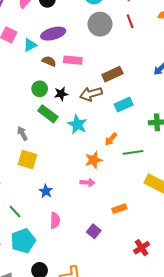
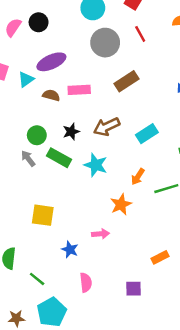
brown rectangle: (112, 74) -> (127, 81), moved
green circle: (40, 89) -> (37, 135), moved
gray arrow: (22, 133) -> (28, 158), moved
pink arrow: (87, 183) -> (100, 234), moved
purple square: (94, 231) -> (133, 289), turned -32

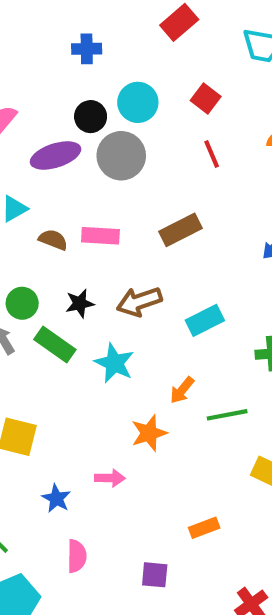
black circle: (39, 22) -> (91, 117), moved
gray circle: (105, 43) -> (121, 156), moved
purple ellipse: (51, 62) -> (56, 155), moved

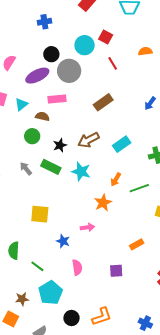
cyan circle: (138, 102) -> (85, 45), moved
pink rectangle: (100, 236) -> (57, 99), moved
green circle: (22, 303) -> (32, 136), moved

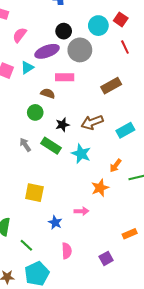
cyan triangle: (21, 104) -> (27, 68), moved
purple square: (116, 271) -> (106, 258), turned -32

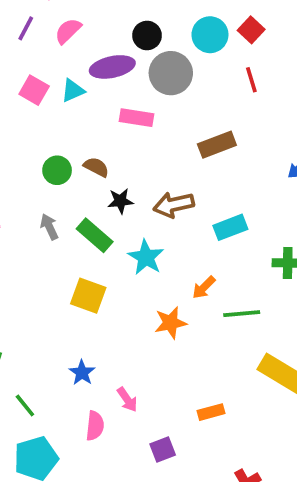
brown semicircle: (48, 93) -> (96, 167), moved
green circle: (35, 112) -> (57, 170), moved
yellow square: (34, 193) -> (88, 296), moved
pink arrow: (81, 211) -> (127, 400), moved, turned 48

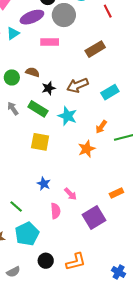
purple square: (163, 450) -> (94, 217), size x1.6

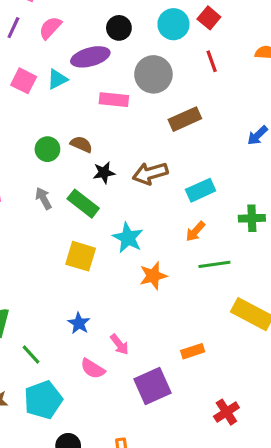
gray circle: (64, 15) -> (153, 74), moved
cyan star: (67, 116) -> (128, 238), moved
orange arrow: (101, 127) -> (195, 231), moved
pink semicircle: (56, 211) -> (93, 369), turned 119

